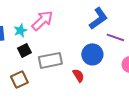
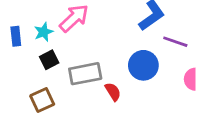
red semicircle: (78, 75) -> (113, 92), moved

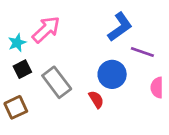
gray rectangle: (85, 74) -> (57, 82), turned 64
red semicircle: (113, 92) -> (96, 99), moved

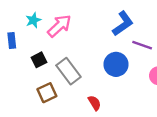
cyan star: (17, 43) -> (33, 20), moved
red semicircle: (96, 99) -> (94, 103), moved
brown square: (16, 107) -> (47, 93), moved

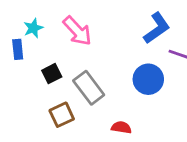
cyan star: (33, 20) -> (33, 28), moved
pink arrow: (59, 26) -> (77, 31), turned 90
red semicircle: (94, 103) -> (121, 127), turned -49

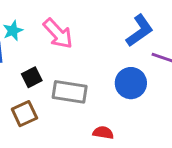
gray rectangle: (89, 88) -> (70, 92), turned -44
brown square: (62, 115) -> (24, 114), moved

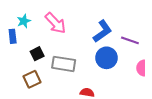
blue L-shape: (140, 31) -> (102, 31), moved

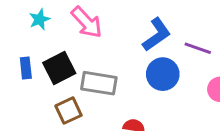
blue rectangle: (13, 36) -> (26, 68), moved
black square: (37, 54) -> (59, 68), size x1.5
brown square: (32, 79) -> (68, 111), moved

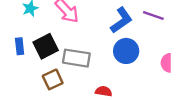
purple line: (198, 48) -> (153, 15), moved

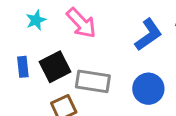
blue circle: (126, 51) -> (148, 89), moved

